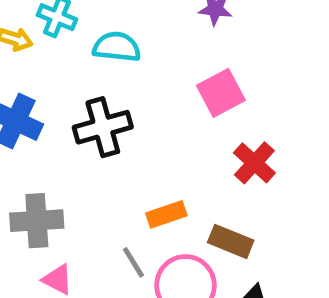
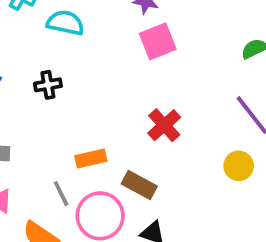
pink square: (221, 93) -> (158, 41), moved
black cross: (103, 127) -> (48, 85), size x0.6

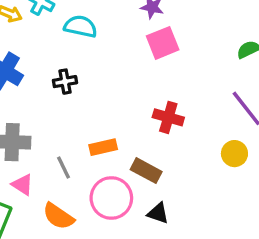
red cross: (164, 125) -> (168, 117), turned -32
gray line: (61, 194) -> (64, 168), moved

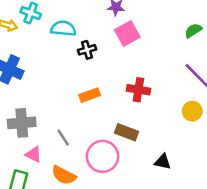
black cross: (65, 82) -> (87, 50), moved
orange rectangle: (103, 147) -> (90, 95), moved
black triangle: (158, 213) -> (163, 162), moved

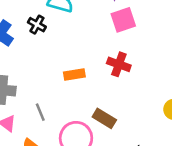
black cross: (87, 50) -> (37, 25), moved, turned 36
red cross: (138, 90) -> (119, 64), moved

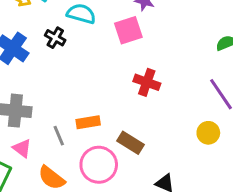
pink square: (123, 20) -> (128, 30), moved
orange rectangle: (74, 75) -> (88, 122), moved

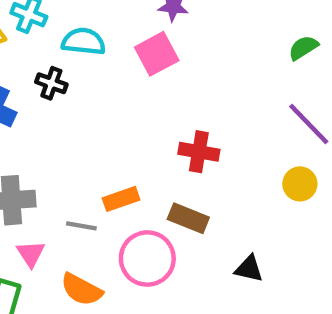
red cross: (147, 82) -> (199, 152), moved
gray line: (59, 136) -> (81, 226), turned -48
pink triangle: (22, 148) -> (31, 254), turned 30

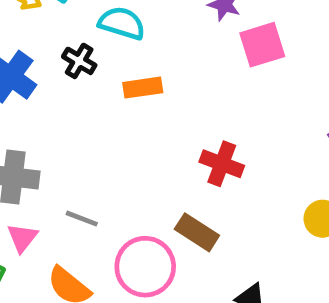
pink square: (157, 54) -> (262, 45), moved
orange rectangle: (121, 199) -> (143, 88), moved

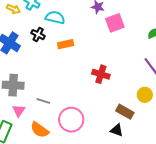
brown rectangle: (197, 232) -> (125, 112), moved

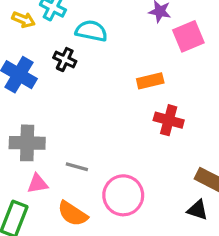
orange rectangle: (66, 44) -> (150, 81), moved
pink triangle: (19, 111) -> (38, 184), turned 48

